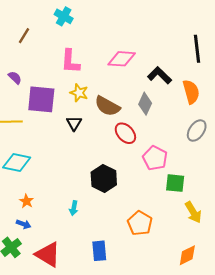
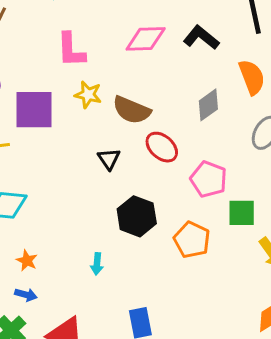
black L-shape: (160, 75) -> (201, 38), moved
gray diamond: (145, 104) -> (208, 105), moved, turned 35
black triangle: (74, 123) -> (109, 159), moved
orange pentagon: (140, 223) -> (192, 240), moved

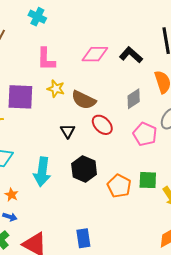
pink pentagon: (209, 179) -> (145, 134), moved
green square: (242, 213) -> (148, 180), moved
cyan arrow: (97, 264) -> (42, 172), moved, size x2.0

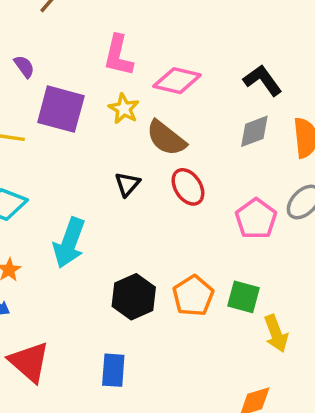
pink diamond: (95, 54) -> (177, 81), moved
gray diamond: (134, 99) -> (254, 131), moved
black hexagon: (84, 169) -> (134, 297), moved

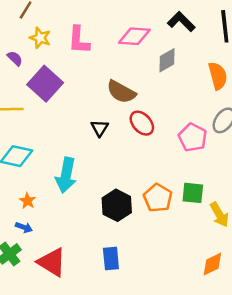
black L-shape: (263, 80) -> (181, 22), moved
pink diamond: (177, 81) -> (134, 36), moved
purple square: (61, 109) -> (45, 84), turned 36
yellow star: (124, 109) -> (40, 38), moved
gray diamond: (254, 131) -> (167, 60), moved

